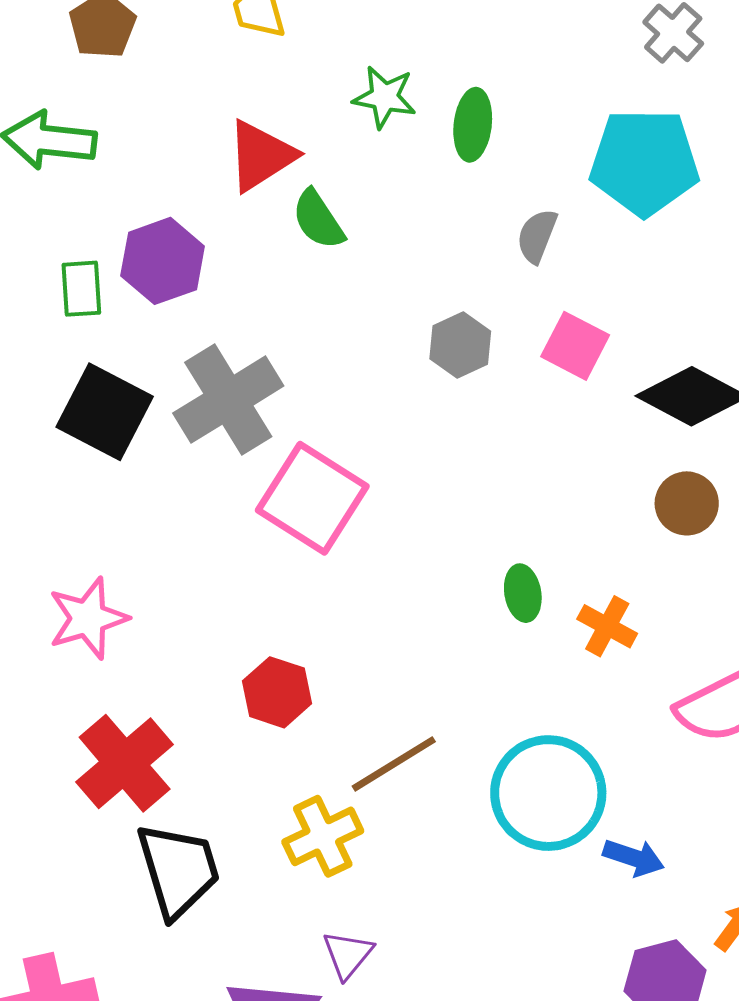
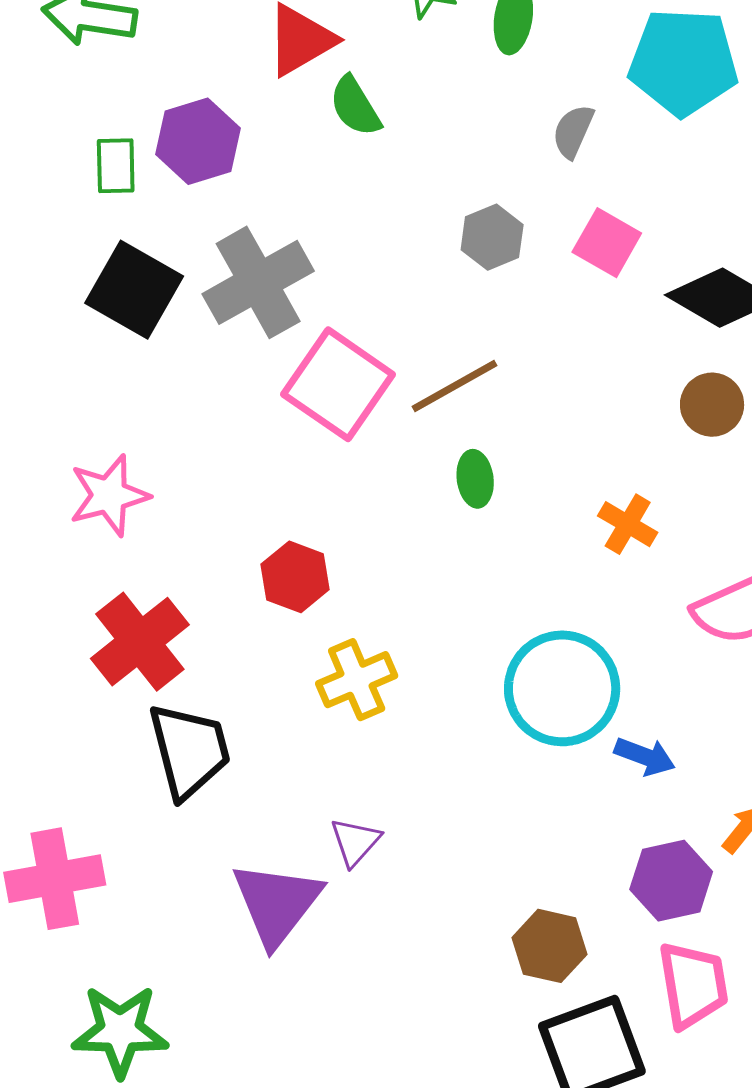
green ellipse: (523, 593) -> (475, 479), moved
brown line: (394, 764) -> (454, 386), moved
yellow cross: (323, 836) -> (357, 680), moved

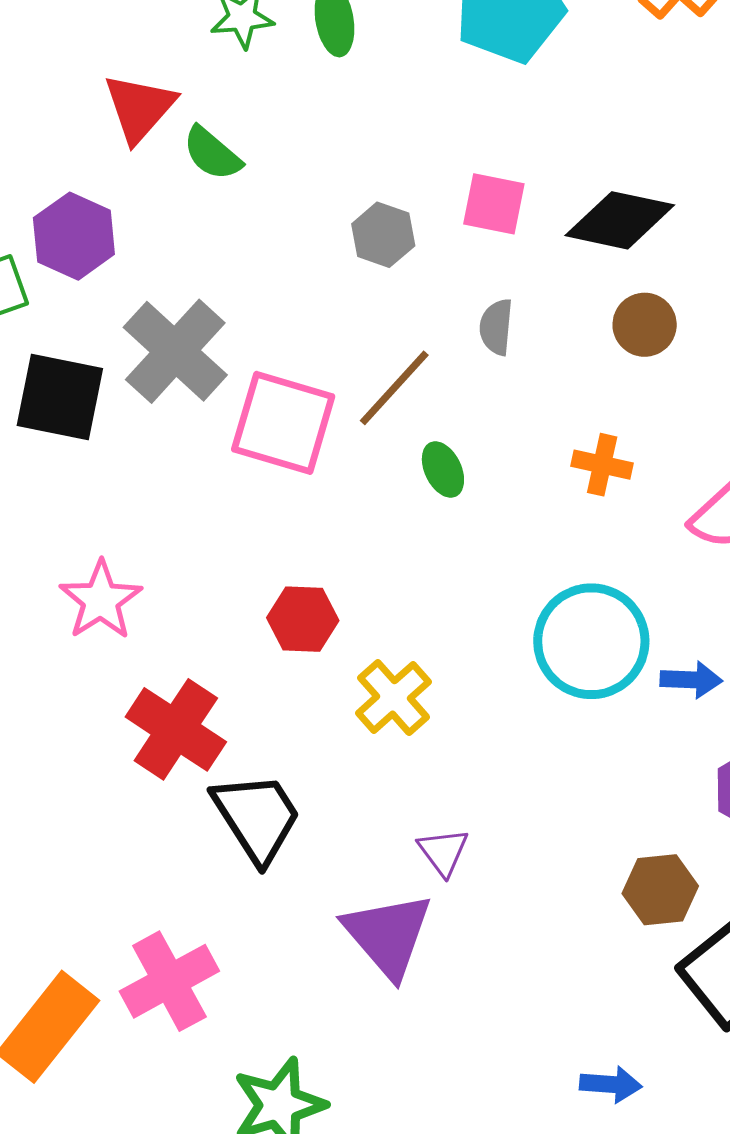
gray semicircle: (573, 131) -> (496, 327), moved

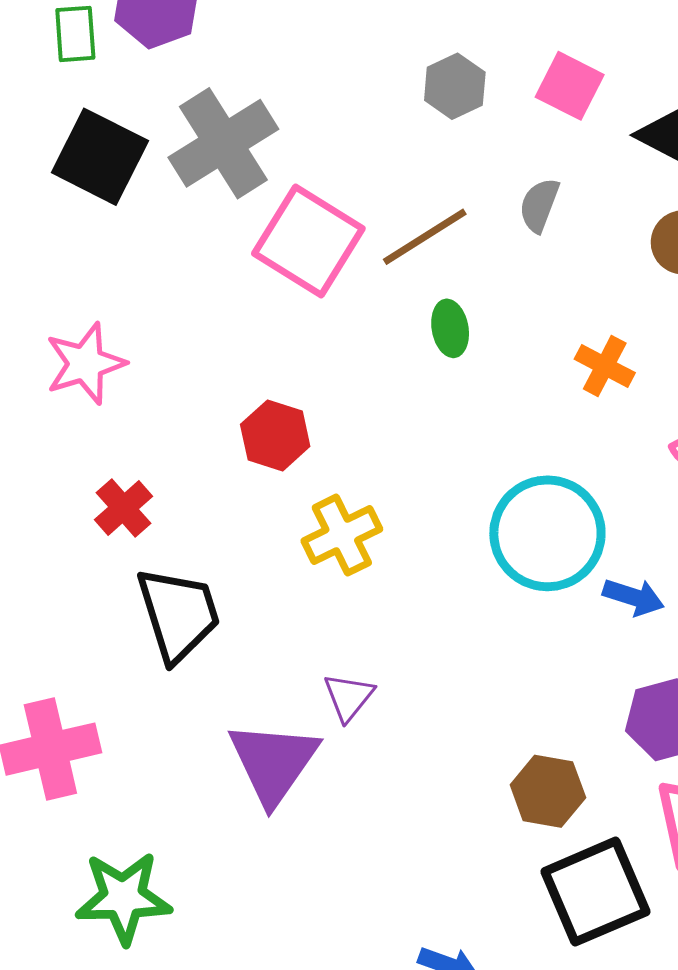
red cross: (176, 729) -> (124, 508), size x0.6

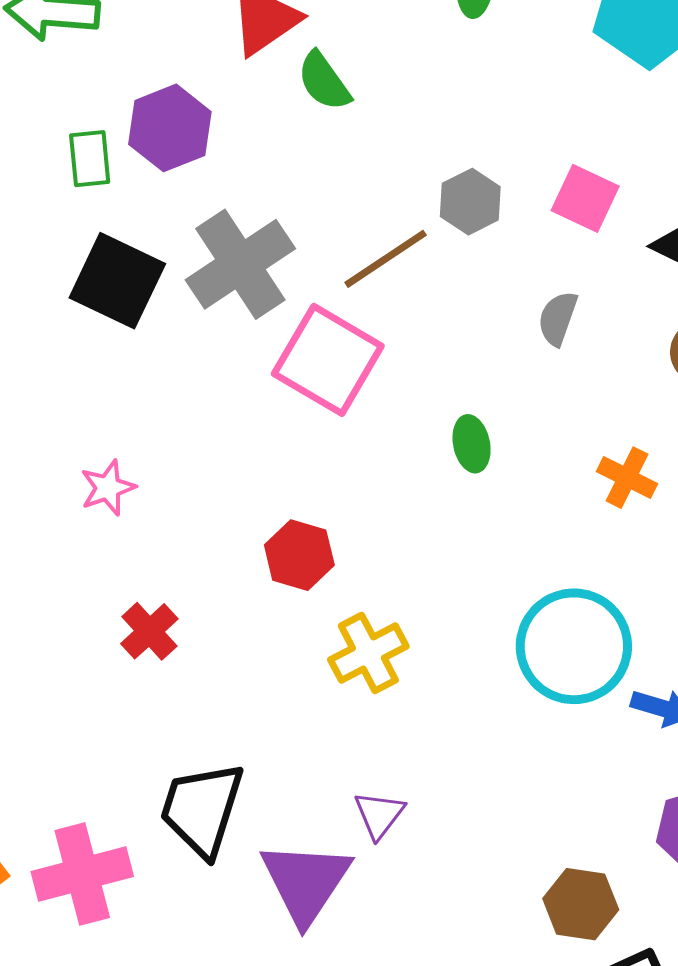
brown line: (425, 237) -> (386, 259), moved
pink star: (85, 363) -> (108, 488), size x0.7
black trapezoid: (178, 614) -> (202, 809), moved, turned -144

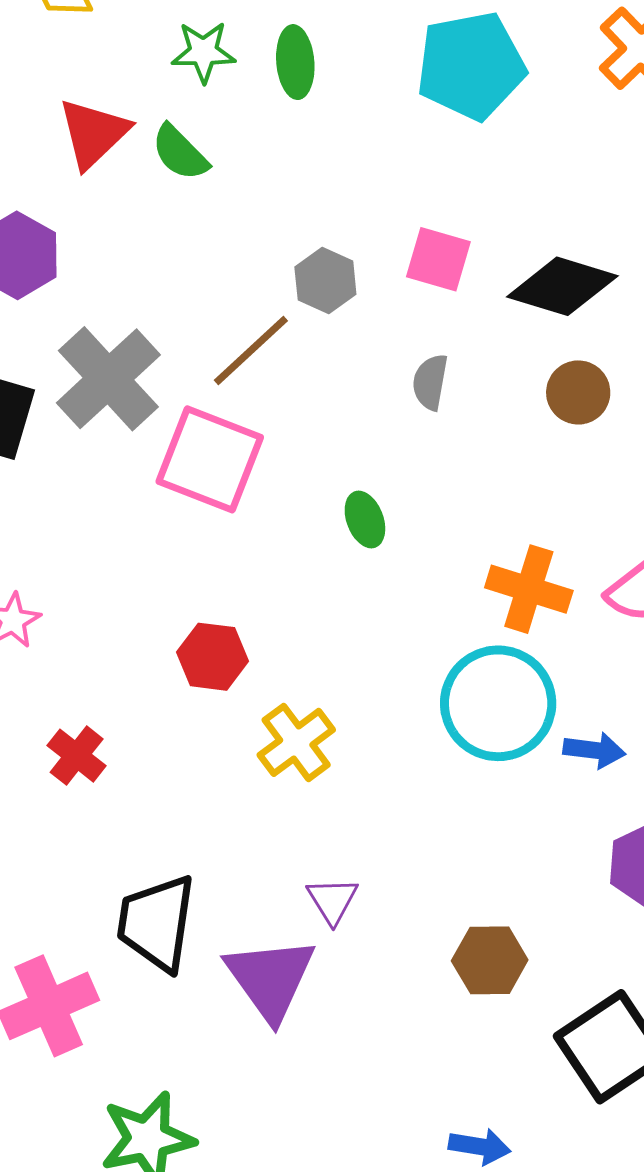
green semicircle: (324, 81) -> (180, 153), moved
orange cross: (627, 478) -> (529, 589), moved, size x1.4
brown hexagon: (581, 904) -> (490, 960), moved

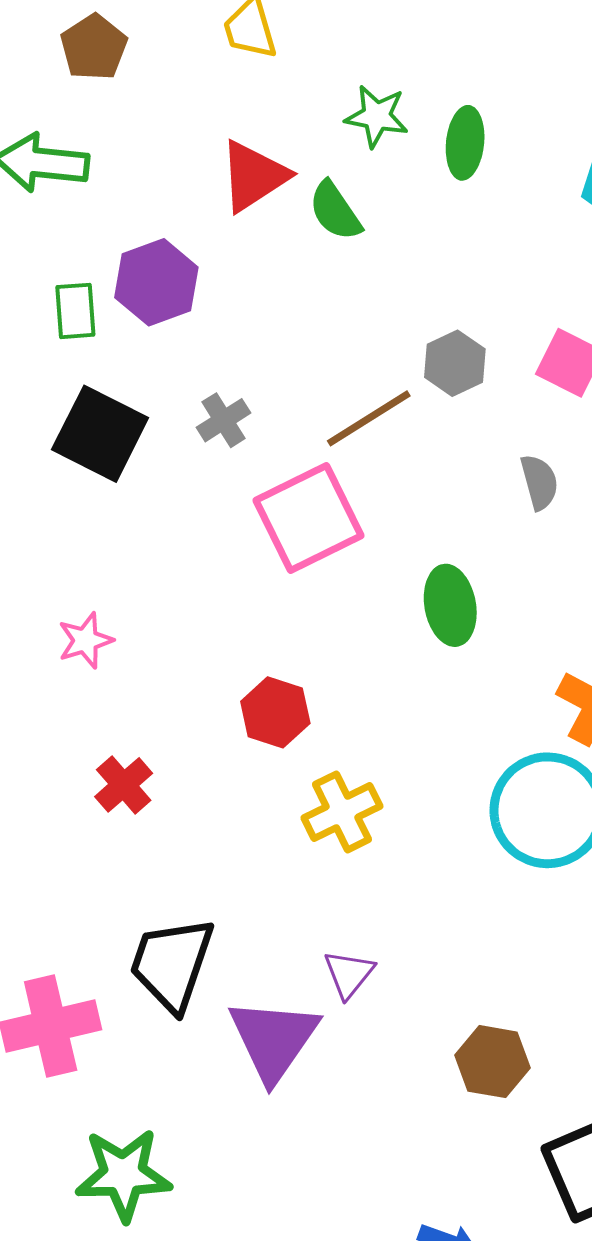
gray cross: (108, 379) -> (224, 420), size x0.5
gray semicircle: (430, 382) -> (539, 482), turned 144
pink square: (210, 459) -> (309, 518), turned 32
green ellipse: (365, 520) -> (450, 605), size x1.4

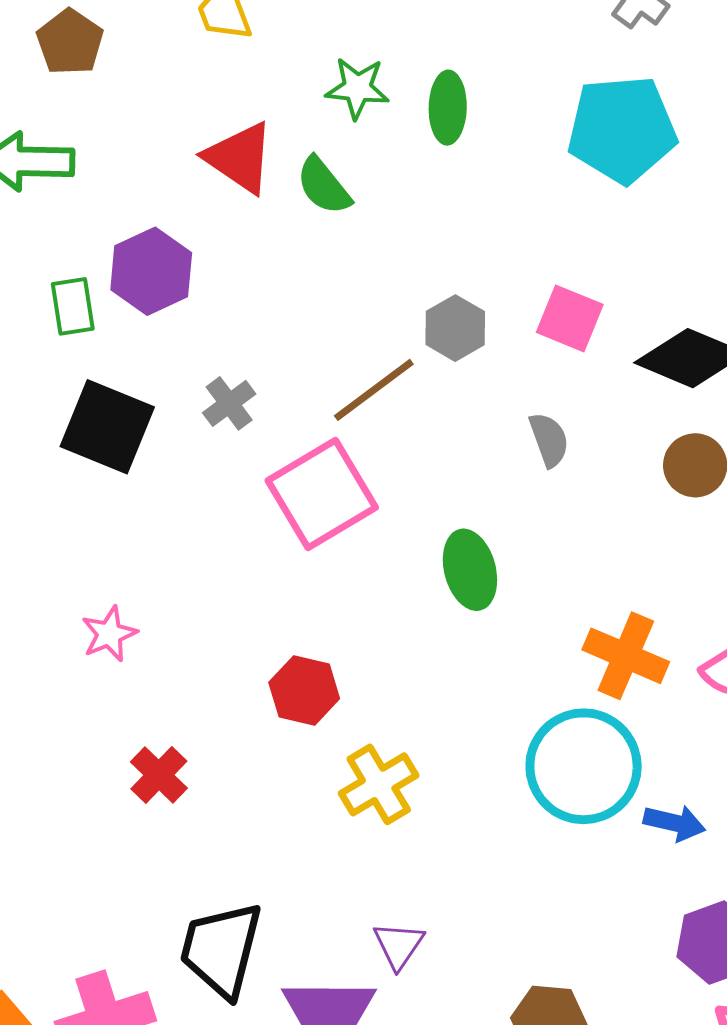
red triangle: (254, 176) -> (240, 158), turned -48

